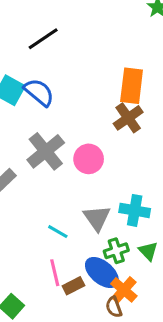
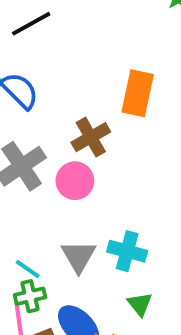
brown cross: (128, 118) -> (91, 137), moved
green cross: (116, 251) -> (30, 296), moved

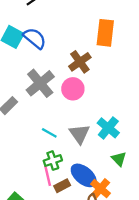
cyan cross: (127, 251) -> (108, 128), turned 30
cyan line: (28, 269) -> (49, 133), moved

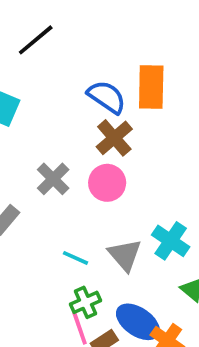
blue semicircle: (35, 38) -> (107, 97), moved
gray cross: (40, 83) -> (53, 179), size x0.7

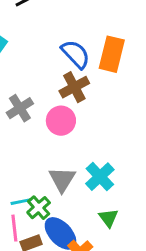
cyan line: (76, 258) -> (21, 202), moved, turned -48
green cross: (86, 302) -> (39, 208), moved, turned -30

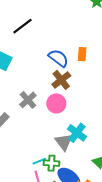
orange rectangle: (112, 54) -> (82, 54), size x0.6
cyan cross: (100, 177) -> (77, 133), moved
green cross: (39, 208) -> (51, 163), turned -35

